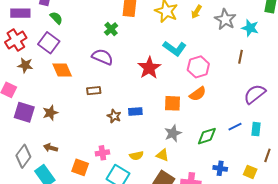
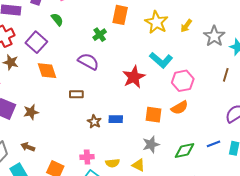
green semicircle: (56, 18) -> (57, 19), moved
pink cross: (102, 153) -> (87, 157), moved

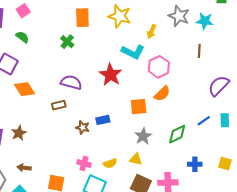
yellow arrow: (186, 26) -> (152, 31), moved
purple semicircle: (88, 61) -> (71, 82), moved
pink cross: (87, 157) -> (84, 164), turned 32

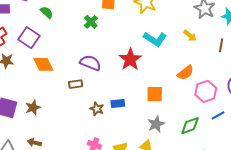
yellow arrow: (152, 31) -> (190, 36), moved, turned -80
pink hexagon: (159, 67) -> (206, 91), moved
orange semicircle: (162, 94) -> (185, 73), moved

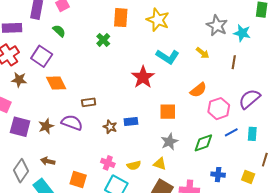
purple semicircle: (90, 63) -> (72, 123), moved

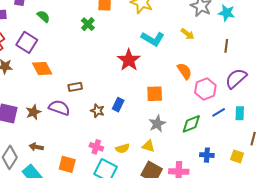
brown line: (234, 62) -> (226, 46), moved
orange semicircle: (198, 90) -> (184, 71), turned -84
blue rectangle: (131, 121) -> (118, 105), turned -56

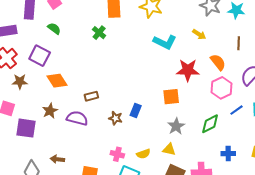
red star: (129, 60) -> (188, 70), moved, turned -30
orange semicircle: (184, 71) -> (218, 62), moved
brown star: (33, 112) -> (50, 111), moved

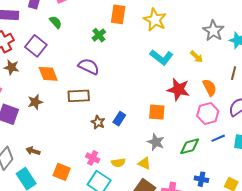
brown rectangle: (91, 96) -> (79, 96), size x1.5
purple semicircle: (77, 118) -> (89, 66), moved
gray star: (176, 126) -> (156, 142), turned -30

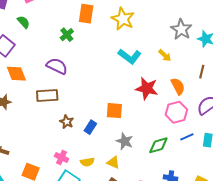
orange square: (157, 112) -> (114, 111), moved
blue rectangle: (119, 119) -> (90, 127), moved

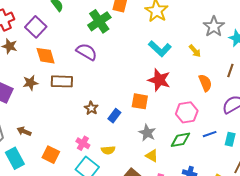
green cross: (67, 35) -> (99, 21), size x1.6
red star: (147, 88) -> (159, 80), moved
brown rectangle: (47, 96) -> (62, 81), moved
pink hexagon: (176, 112) -> (187, 112), moved
yellow triangle: (113, 163) -> (152, 156), moved

